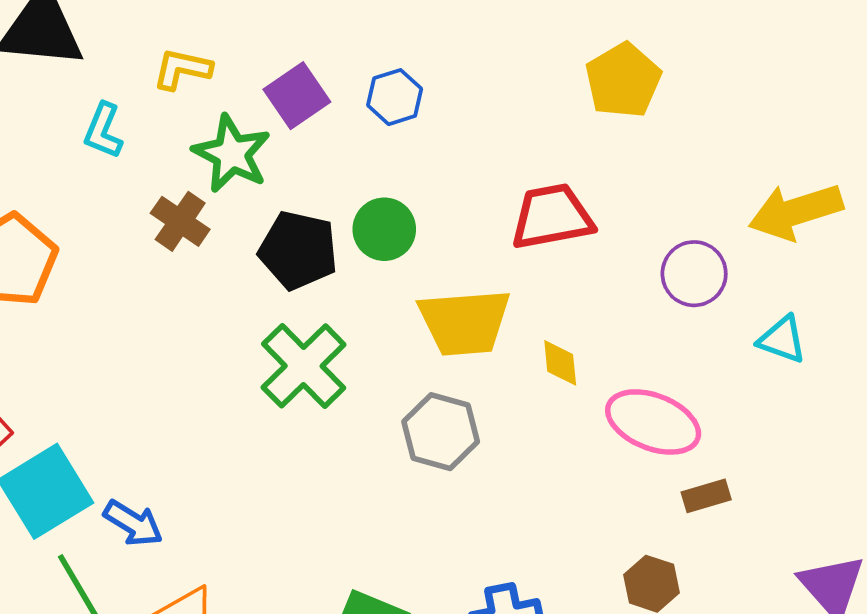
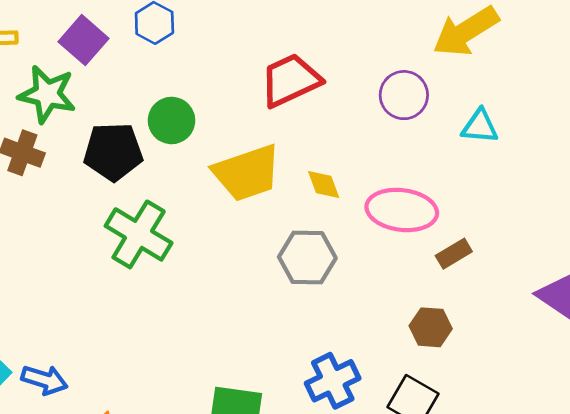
gray hexagon: (441, 432) -> (307, 258), moved

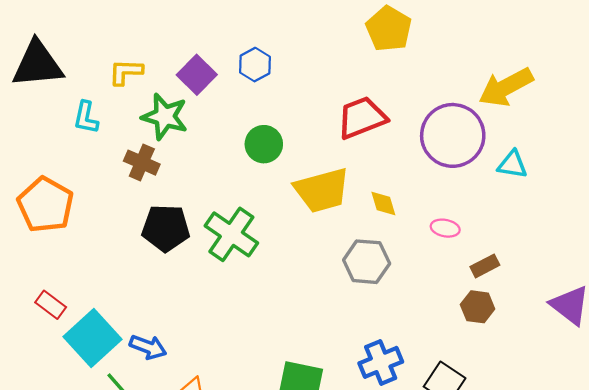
purple circle: (404, 95) -> (453, 135), size x1.6
black pentagon: (113, 152) -> (166, 228), moved
pink ellipse: (402, 210) -> (445, 228), size x0.5
brown hexagon: (431, 327) -> (478, 307), moved

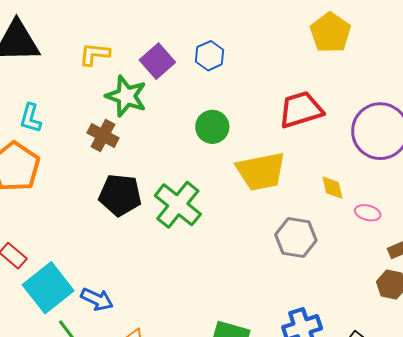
cyan L-shape: (86, 117) -> (30, 118), moved
yellow diamond: (383, 204) -> (332, 188), moved

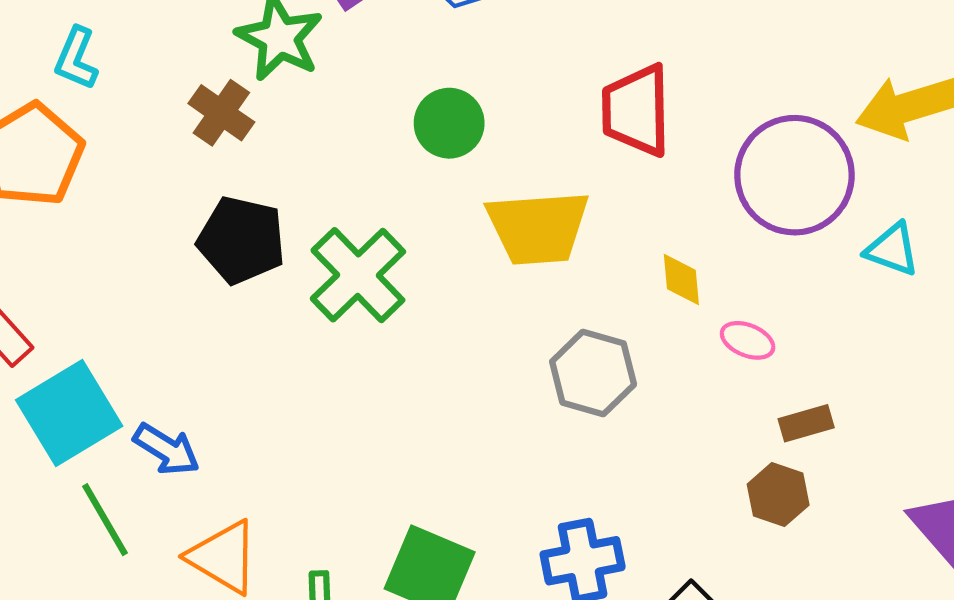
red trapezoid: (301, 110) -> (636, 110), turned -81

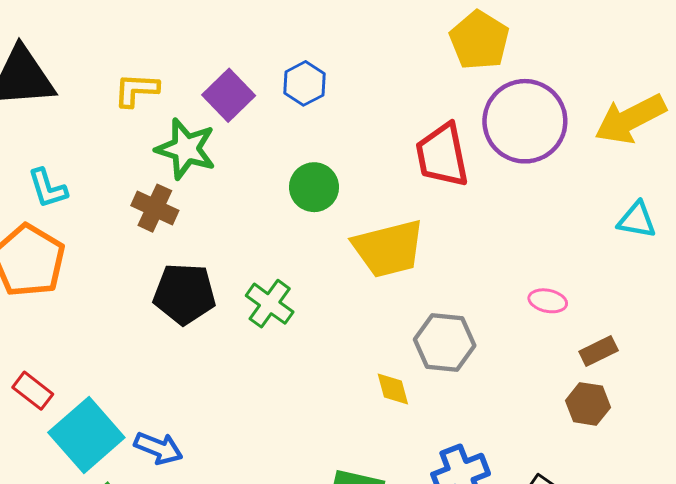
cyan L-shape: (76, 58) -> (48, 188), turned -30
purple circle: (794, 175) -> (525, 121), moved
green cross: (358, 275) -> (270, 304), size x0.7
yellow diamond: (681, 279) -> (393, 389), moved

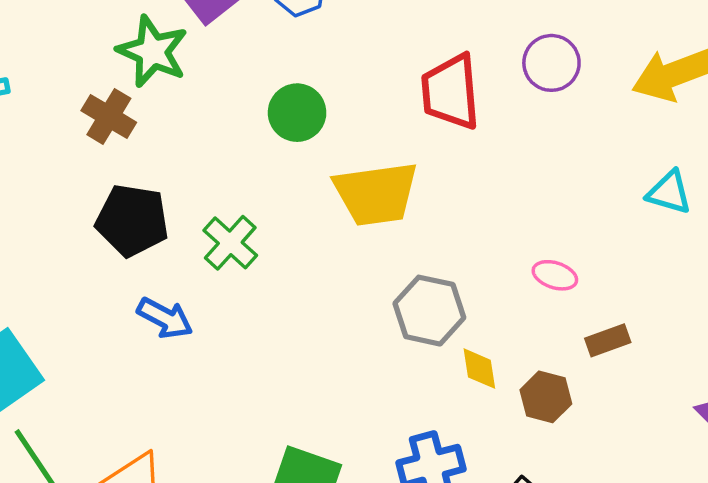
purple circle: (525, 121) -> (551, 63), size x0.6
yellow diamond: (393, 389) -> (479, 369), moved
brown hexagon: (588, 404) -> (546, 397), moved
blue arrow: (158, 448) -> (165, 318), moved

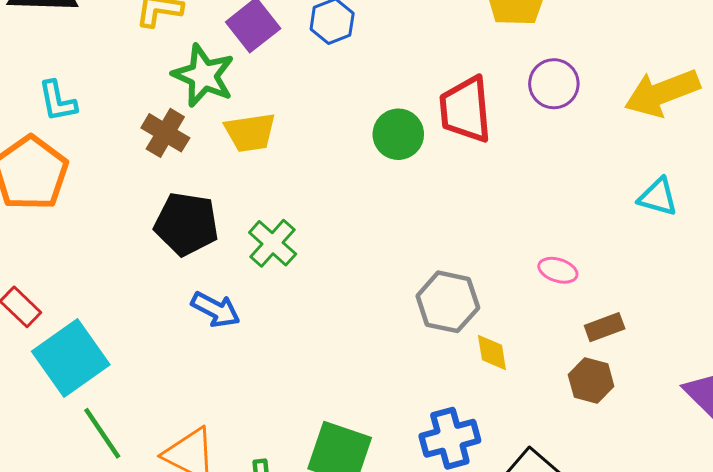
green circle: (297, 113) -> (398, 134), moved
yellow trapezoid: (376, 194) -> (250, 132), moved, size x0.7
brown hexagon: (546, 397) -> (591, 380), moved

